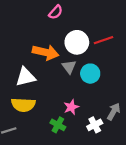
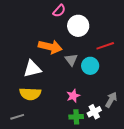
red line: (104, 40) -> (105, 46), moved
white circle: (77, 42) -> (78, 26), moved
green cross: (58, 125) -> (76, 117), moved, turned -32

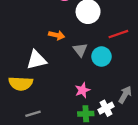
orange arrow: (50, 47) -> (57, 35), size x0.6
yellow semicircle: (30, 94) -> (21, 83), moved
gray line: (17, 117) -> (33, 114), moved

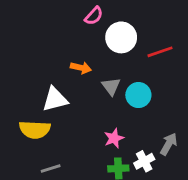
red line: (118, 34) -> (160, 52), moved

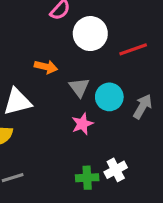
pink star: (114, 138) -> (82, 124), moved
gray arrow: (169, 144) -> (143, 106), moved

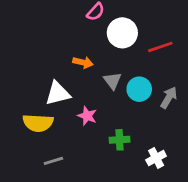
pink star: (82, 124) -> (87, 116), moved, turned -30
white cross: (116, 170) -> (156, 158), moved
green cross: (87, 178) -> (120, 140), moved

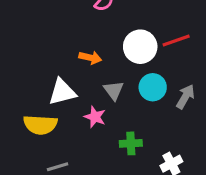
white circle: (122, 33) -> (140, 47), moved
gray triangle: (112, 81) -> (114, 90), moved

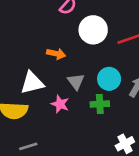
white circle: (140, 47) -> (93, 30), moved
green cross: (131, 143) -> (100, 104), moved

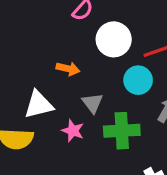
cyan circle: (109, 79) -> (138, 80), moved
green cross: (100, 104) -> (122, 131), size x1.5

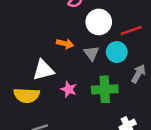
gray triangle: (92, 103) -> (92, 53), moved

